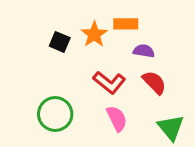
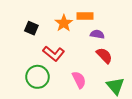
black square: (60, 42) -> (31, 28), moved
red L-shape: (109, 82) -> (54, 54), moved

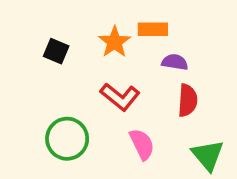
red L-shape: (54, 54) -> (120, 97), moved
red semicircle: (104, 56) -> (188, 100), turned 48

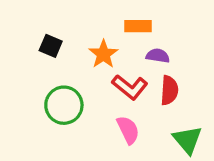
orange star: (115, 42) -> (103, 54), moved
red L-shape: (120, 97) -> (130, 87), moved
green circle: (67, 139) -> (64, 105), moved

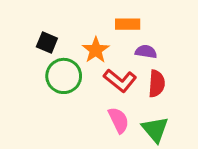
green circle: (64, 105) -> (64, 76), moved
green triangle: (187, 140) -> (155, 129), moved

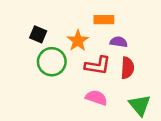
red L-shape: (120, 81) -> (98, 65), turned -30
pink semicircle: (119, 120) -> (96, 98), turned -45
green triangle: (155, 129) -> (140, 105), moved

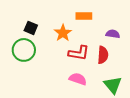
purple semicircle: (119, 42) -> (113, 34), moved
green circle: (52, 62) -> (24, 50), moved

